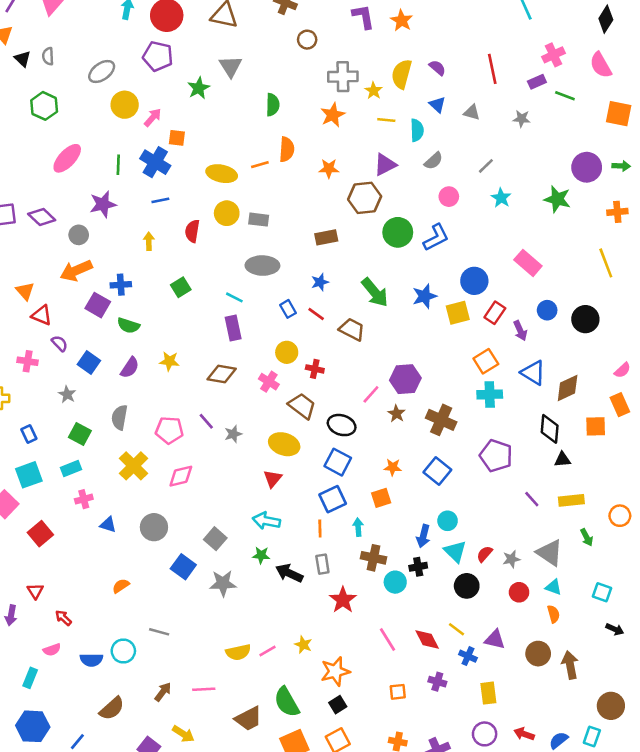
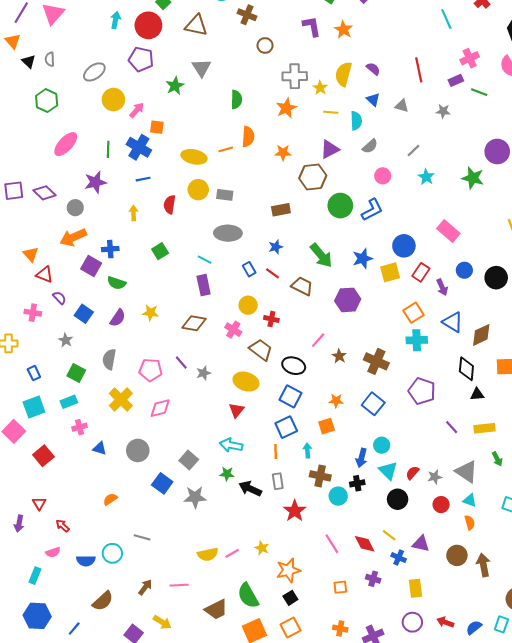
purple hexagon: (405, 379) -> (348, 300), moved

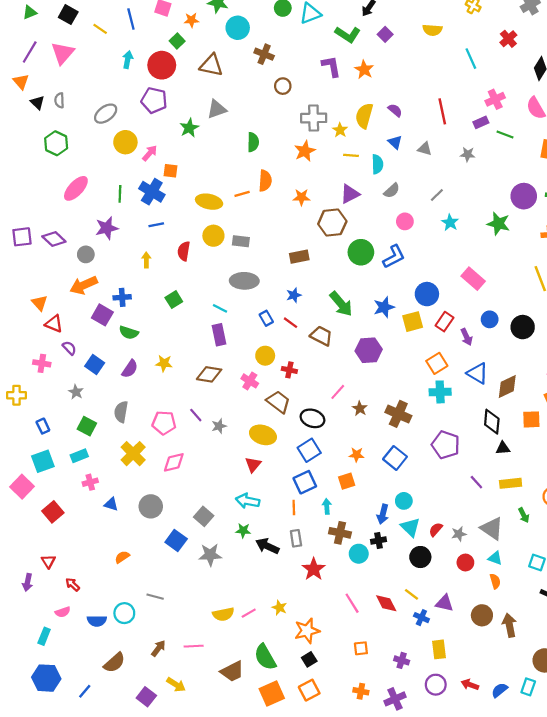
gray triangle: (201, 68) -> (217, 109), turned 42
blue square: (290, 396) -> (309, 450), turned 30
purple cross: (373, 579) -> (402, 660), moved

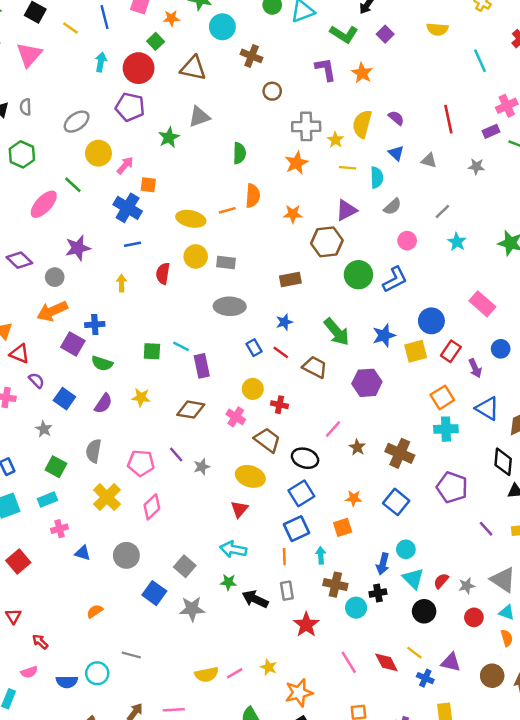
green line: (120, 194) -> (73, 185), moved, turned -49
green square: (174, 300) -> (152, 351), moved, turned 35
cyan line: (220, 308) -> (181, 346), moved
pink diamond: (174, 462) -> (152, 507), turned -30

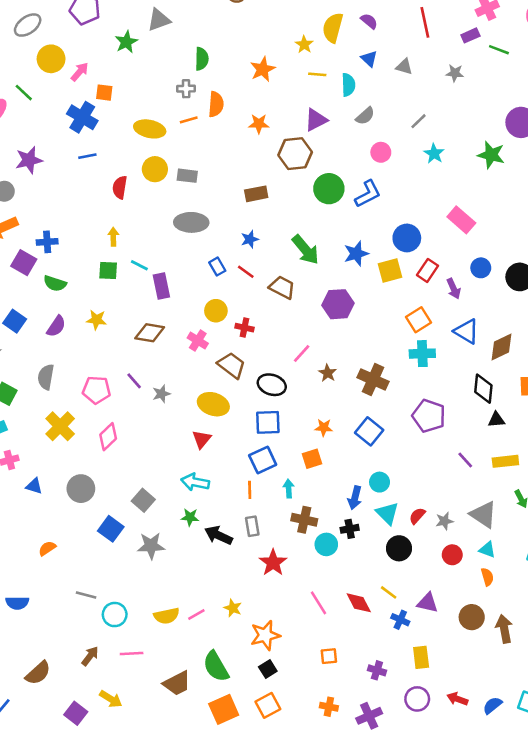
gray cross: (306, 126) -> (186, 89), moved, size x0.6
yellow arrow: (122, 283) -> (113, 237), moved
blue square: (301, 493) -> (268, 422), turned 30
cyan circle: (97, 673) -> (115, 615), moved
blue semicircle: (67, 682) -> (17, 603), moved

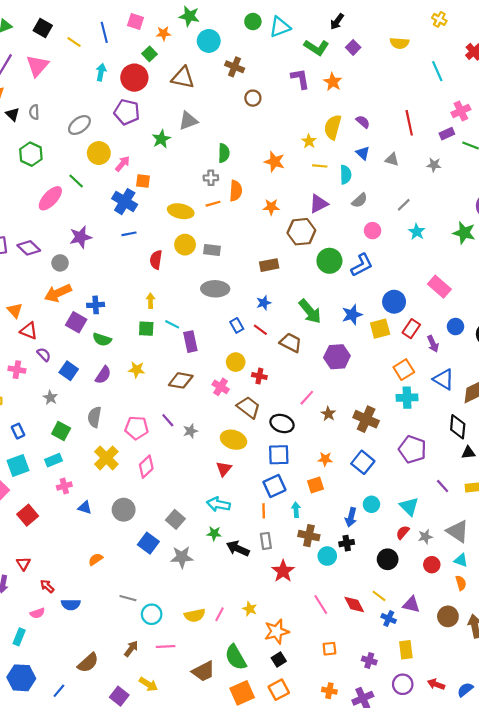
orange star: (263, 69) -> (274, 162), turned -30
cyan triangle: (387, 513) -> (409, 506), moved
pink line: (196, 615) -> (219, 614), turned -32

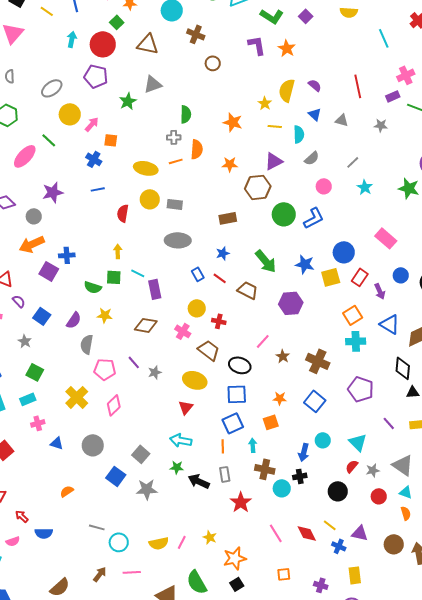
blue cross: (125, 202) -> (94, 159), size x0.7
blue star: (352, 315) -> (305, 264), turned 30
green semicircle: (102, 339) -> (93, 287), moved
gray semicircle: (94, 417) -> (87, 344), moved

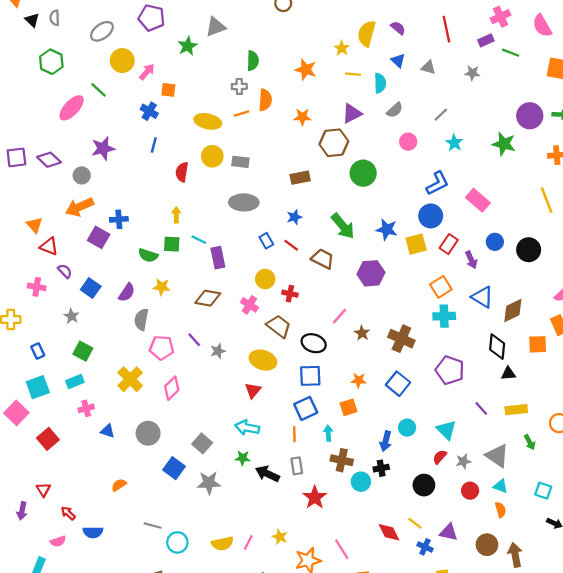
blue line: (98, 189) -> (154, 145), turned -64
blue L-shape: (314, 218) -> (437, 183), moved
pink line: (276, 533) -> (342, 549), moved

